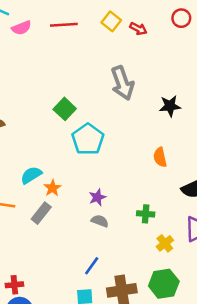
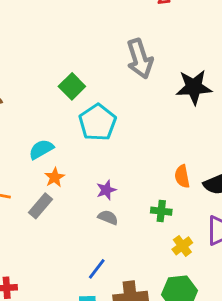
black star: (170, 106) -> (194, 87), size x1.4
orange semicircle: (160, 157) -> (182, 176), moved
cyan semicircle: (31, 175) -> (41, 149), moved

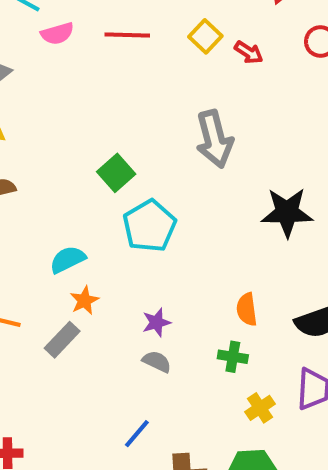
black star: (194, 87) -> (287, 212), moved
orange semicircle: (182, 176) -> (247, 309), moved

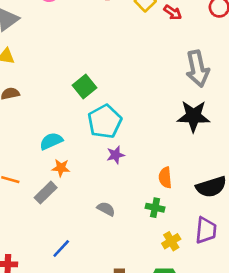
gray arrow: (214, 139) -> (197, 69), moved
orange star: (84, 300) -> (61, 168), turned 30
purple star: (156, 322) -> (116, 155), moved
blue line: (137, 434) -> (61, 249), moved

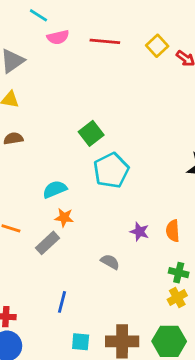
purple star: (116, 155) -> (139, 232), moved, turned 30
green cross: (155, 208) -> (179, 273), moved
blue line: (61, 249) -> (62, 302), turned -30

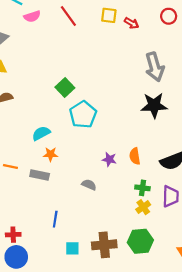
red line: (105, 41) -> (68, 16), turned 55
yellow square: (157, 46) -> (109, 15), turned -35
gray rectangle: (47, 243) -> (40, 175), turned 60

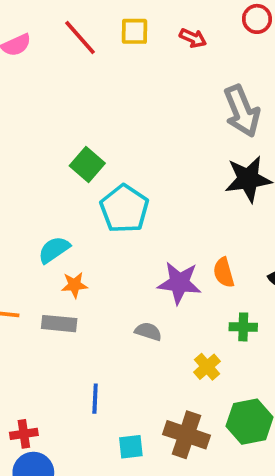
yellow square: (109, 15) -> (135, 31), moved
purple star: (109, 159) -> (179, 283), size x1.6
yellow cross: (143, 207) -> (207, 367), moved
brown cross: (104, 245) -> (186, 435), turned 30

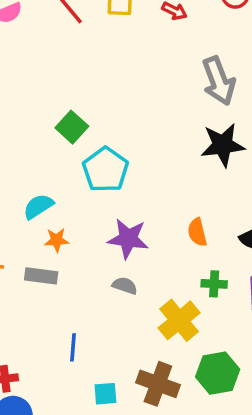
purple star: (179, 283) -> (128, 239), moved
yellow cross: (207, 367) -> (179, 320), size x1.6

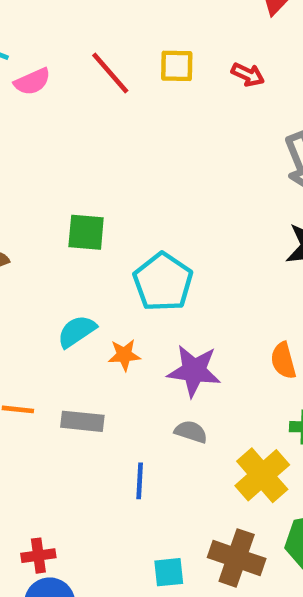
green square: (72, 127) -> (86, 232), moved, turned -36
orange star: (57, 240) -> (124, 355), moved
blue line: (73, 347) -> (140, 481), moved

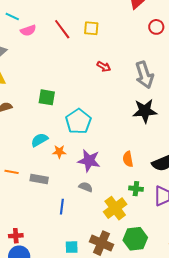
red arrow: (248, 75) -> (104, 67), moved

